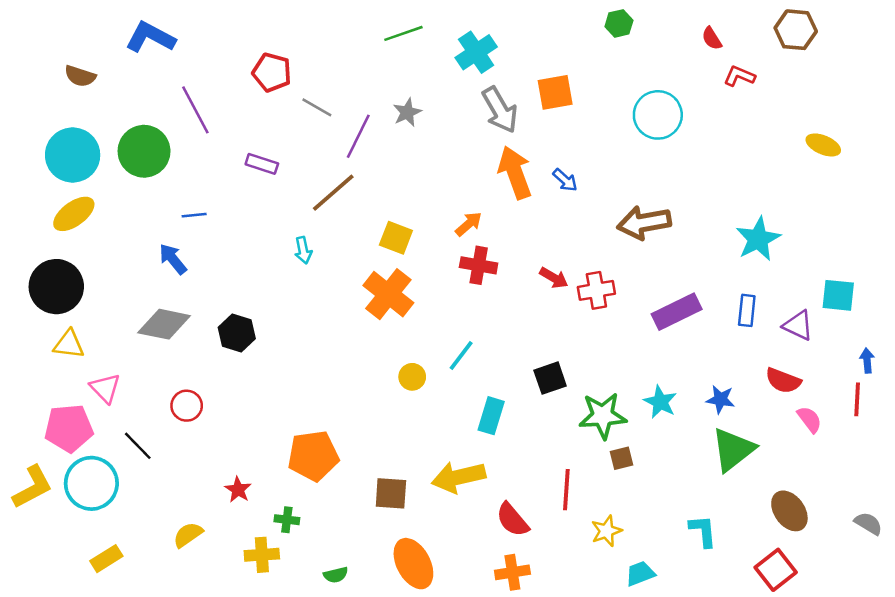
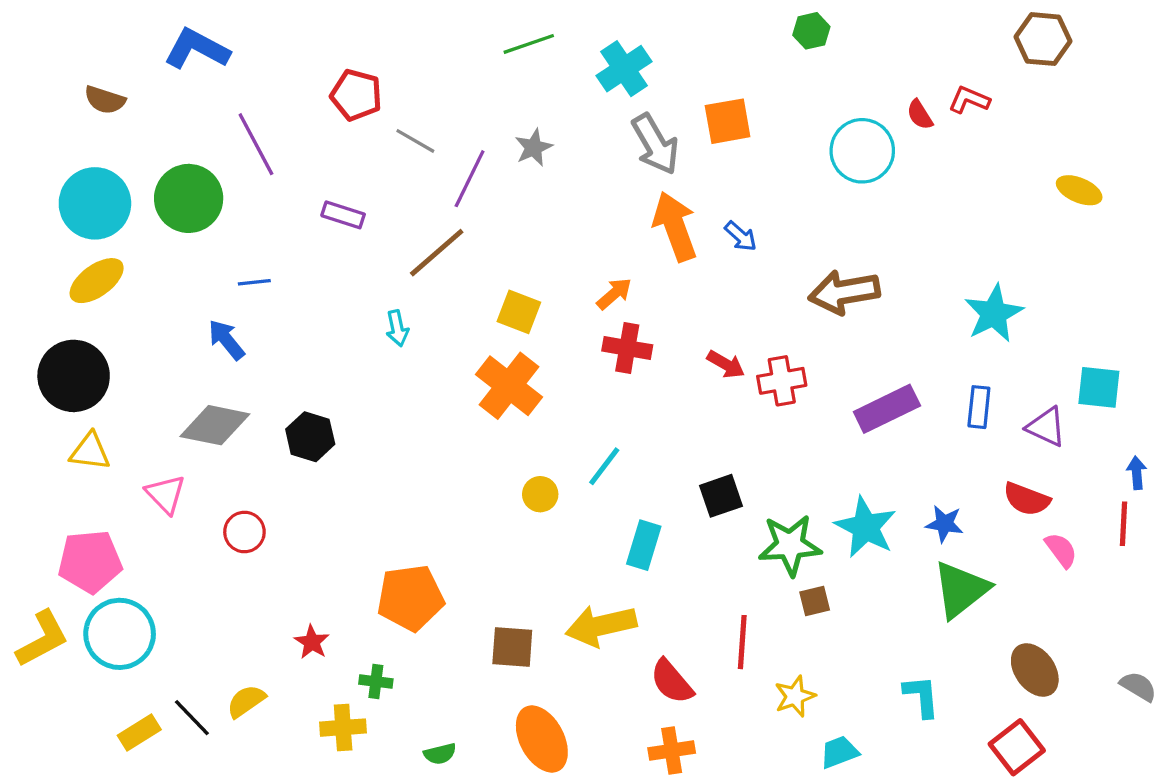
red semicircle: (712, 38) -> (920, 115), moved
pink triangle: (105, 388) -> (166, 494), moved
cyan star: (660, 402) -> (866, 527), size x1.4
black line: (138, 446) -> (192, 718), moved

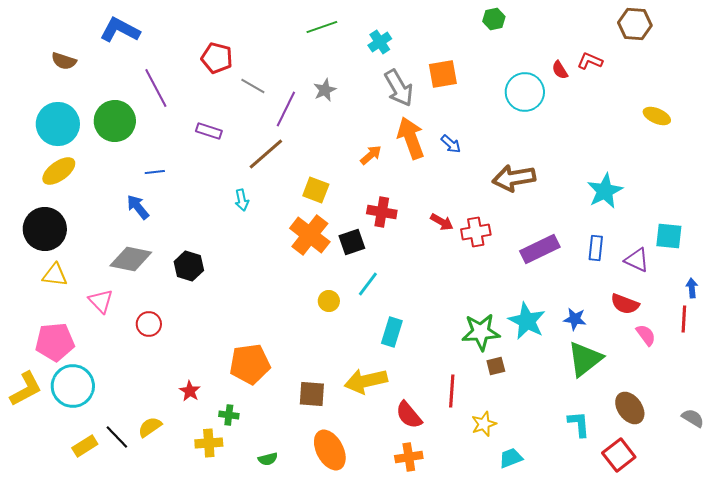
cyan cross: (624, 69) -> (380, 42), size x0.7
orange arrow: (614, 294) -> (371, 155), moved
black square: (721, 496) -> (352, 242), moved
cyan L-shape: (921, 696) -> (579, 424), moved

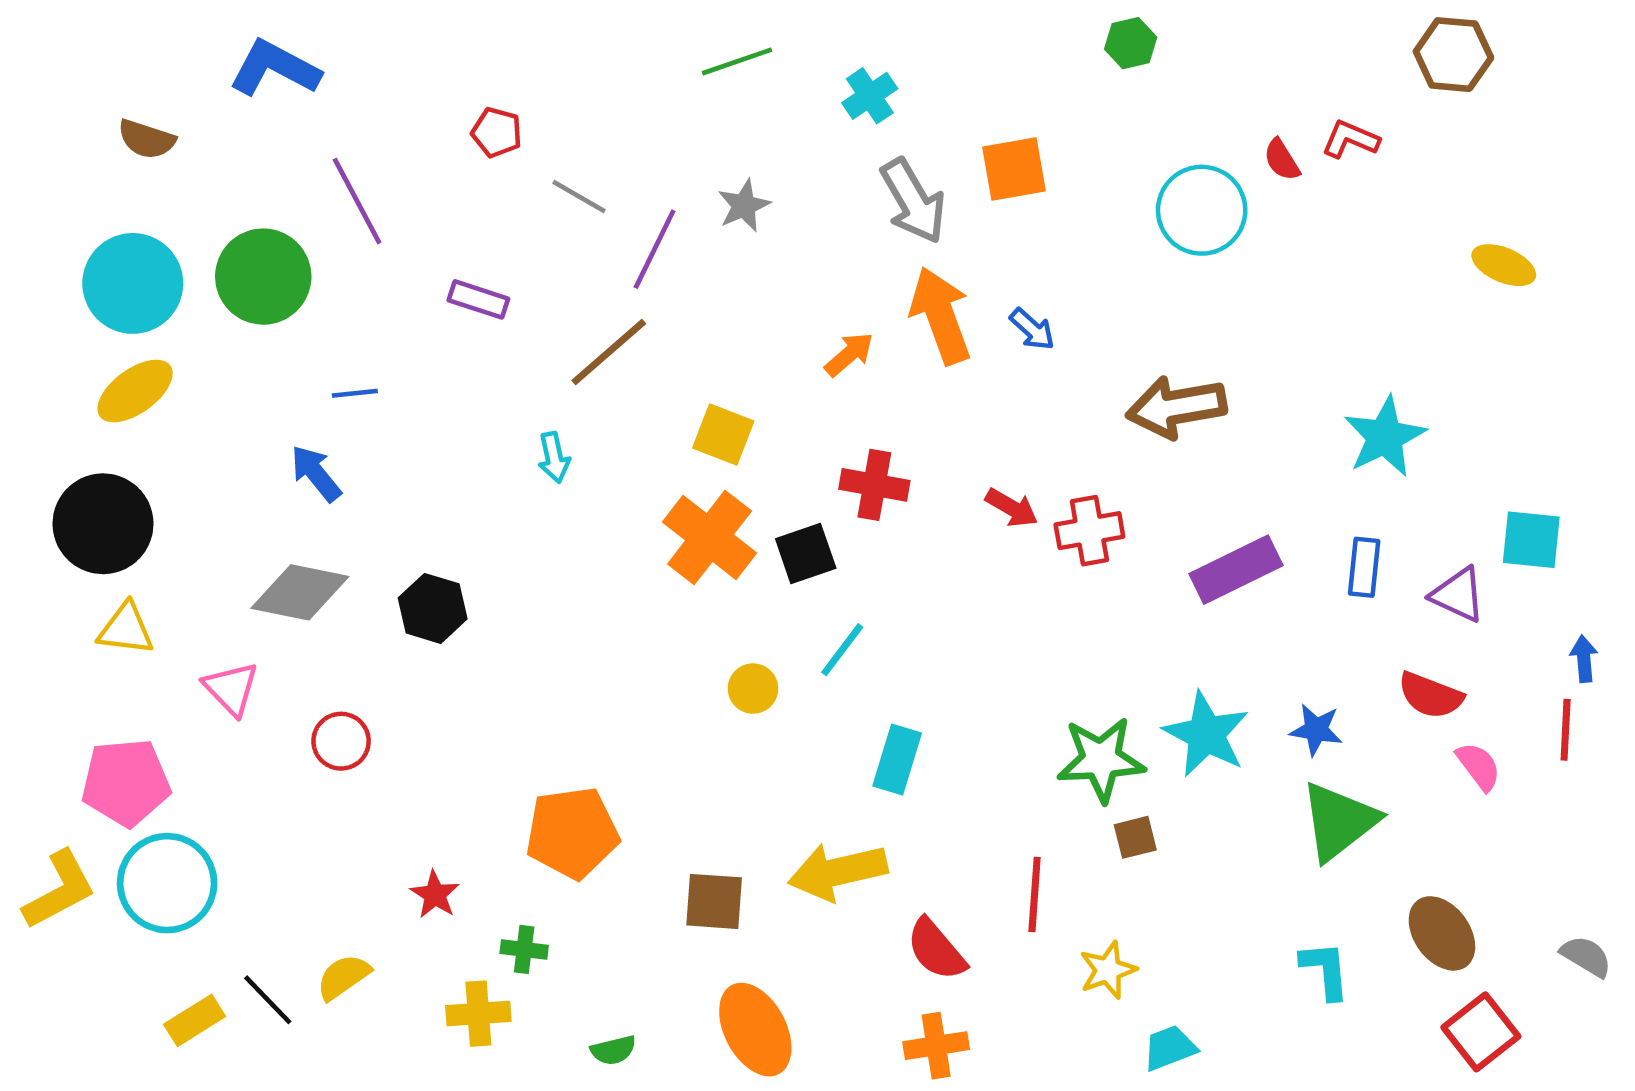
red pentagon: (217, 58) -> (497, 132), size x0.7
red square: (619, 455) -> (1481, 1032), moved

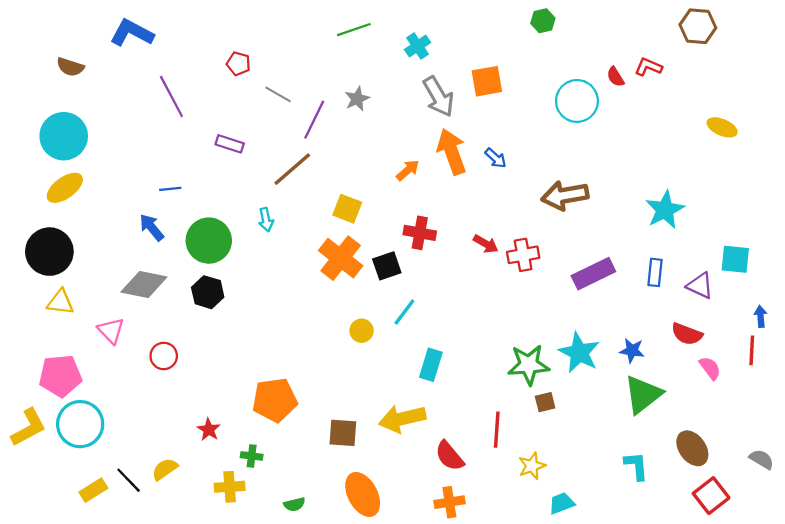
green circle: (263, 277) -> (209, 241), moved

